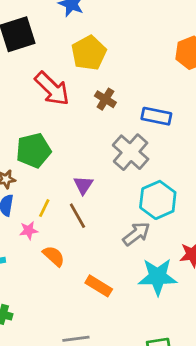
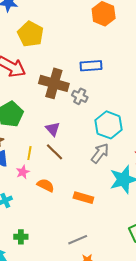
brown cross: (105, 99) -> (54, 83), moved, size x1.8
gray cross: (131, 152) -> (80, 96), size x0.6

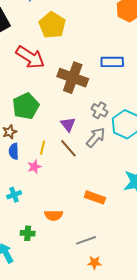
gray cross: (80, 96) -> (99, 110), moved
gray arrow: (100, 153) -> (96, 137), moved
orange semicircle: (46, 185) -> (54, 215), moved, turned 150

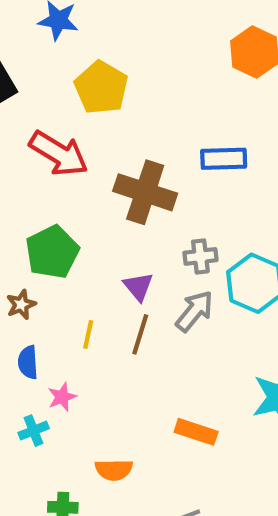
gray cross: (99, 110) -> (200, 256), turned -35
brown line: (68, 148) -> (140, 334), turned 60
blue semicircle: (14, 151) -> (28, 362), moved
pink star: (34, 167) -> (62, 397), moved

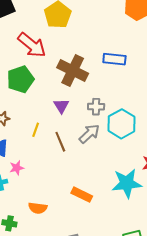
green pentagon: (52, 252) -> (20, 79), moved
purple triangle: (138, 287) -> (61, 106), moved
yellow line: (88, 334) -> (36, 130), moved
brown line: (140, 334) -> (60, 142), turned -48

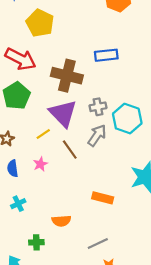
purple triangle: (61, 106) -> (63, 113), size x1.8
yellow line: (36, 130) -> (43, 134), moved, turned 48
pink star: (17, 168) -> (40, 164), moved

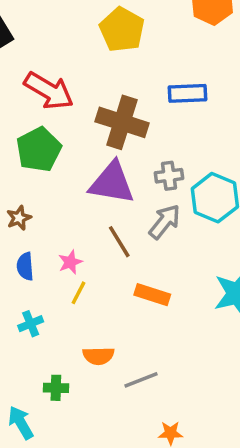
yellow pentagon: (40, 23) -> (122, 30), moved
purple triangle: (63, 113) -> (112, 183), turned -40
yellow line: (43, 134) -> (79, 293), moved, turned -32
orange rectangle: (103, 198) -> (152, 295), moved
gray line: (98, 243) -> (141, 380), moved

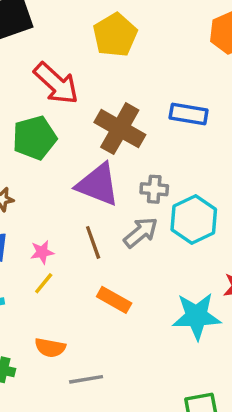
yellow pentagon: (122, 30) -> (115, 35), moved

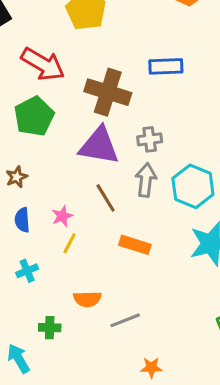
cyan hexagon: (194, 220) -> (193, 186), moved
gray arrow: (141, 232) -> (146, 180), turned -32

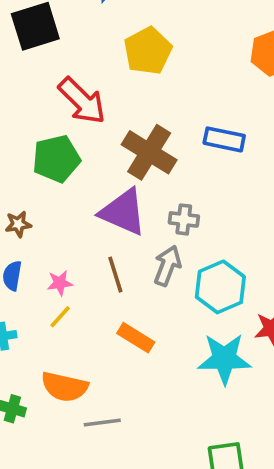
orange semicircle: (87, 299) -> (65, 387), size x1.4

